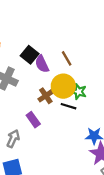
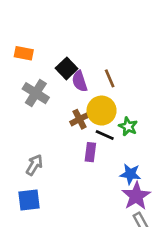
green star: (79, 92) -> (128, 126), moved
purple rectangle: (33, 120) -> (90, 152), moved, turned 35

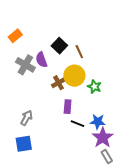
orange rectangle: (24, 53) -> (15, 36), turned -48
black square: (67, 68) -> (59, 46), moved
purple semicircle: (80, 81) -> (41, 60), moved
black line: (105, 135) -> (78, 124), moved

